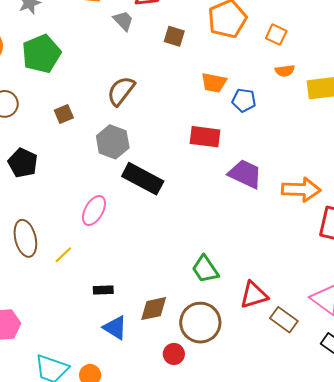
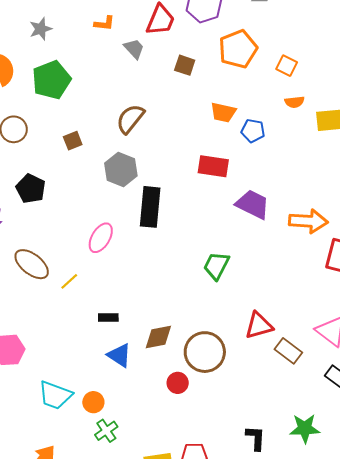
black rectangle: (143, 179) -> (150, 207), turned 66
brown ellipse: (25, 238) -> (32, 264), turned -39
green trapezoid: (205, 269) -> (216, 266), moved, turned 60

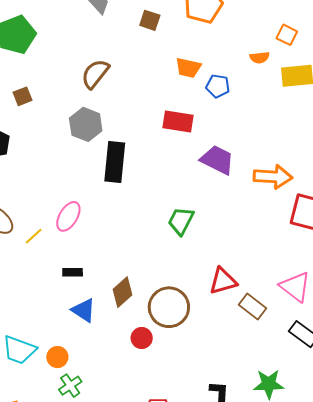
orange square: (287, 66) -> (287, 35), moved
brown square: (73, 141) -> (23, 96), moved
pink ellipse: (101, 238) -> (68, 216), moved
brown diamond: (158, 337) -> (123, 292), turned -32

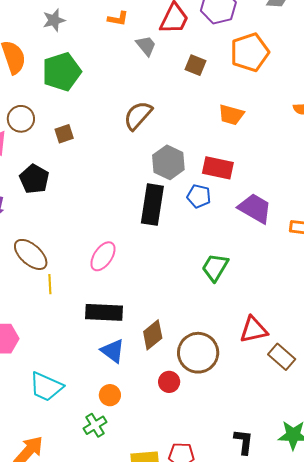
blue pentagon: (218, 86) -> (199, 196), moved
gray hexagon: (86, 124) -> (168, 162), moved
yellow line: (34, 236) -> (50, 284), moved, turned -54
black rectangle: (73, 272) -> (104, 312), size x1.8
orange circle: (57, 357) -> (110, 395), moved

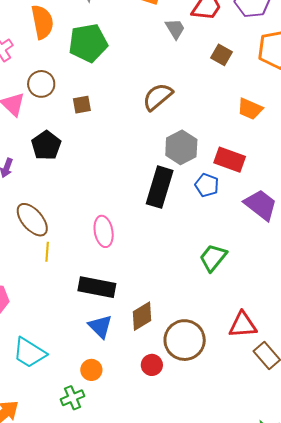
pink ellipse: (103, 256) -> (104, 231), turned -52

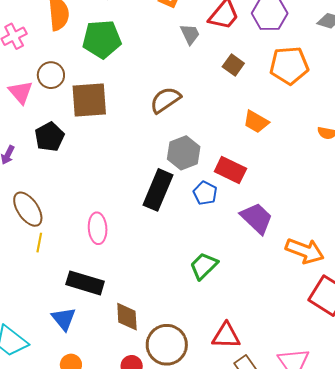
brown square: (82, 105) -> (89, 100), size x2.0
brown diamond: (142, 316) -> (127, 317), turned -68
blue triangle: (100, 326) -> (64, 319), moved

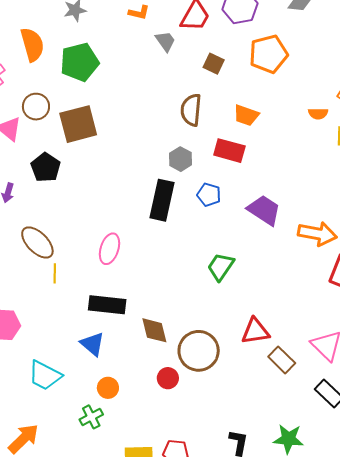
brown semicircle: (165, 100) -> (191, 110), moved, turned -40
gray hexagon: (184, 153) -> (181, 159), size x0.7
red rectangle: (230, 170) -> (229, 151), moved
pink ellipse: (98, 228) -> (109, 249), turned 32

